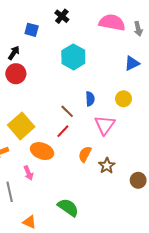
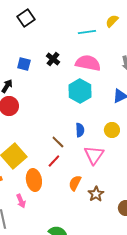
black cross: (62, 16) -> (53, 59), moved
pink semicircle: (112, 23) -> (88, 63), moved
cyan hexagon: (73, 57) -> (80, 91), moved
orange ellipse: (42, 151) -> (34, 180), turned 60

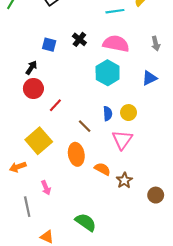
yellow circle: (112, 130) -> (129, 113), moved
red line: (54, 161) -> (55, 105), moved
orange ellipse: (34, 180) -> (76, 154), moved
orange semicircle: (75, 183) -> (102, 169), turned 91

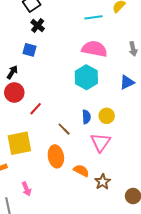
black cross: (79, 39) -> (38, 25), moved
yellow square: (39, 141) -> (19, 143), turned 30

